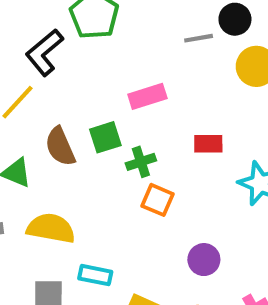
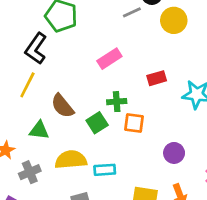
green square: (105, 137) -> (97, 123), moved
green cross: (141, 162) -> (117, 102), turned 30
cyan rectangle: (95, 275) -> (105, 170), moved

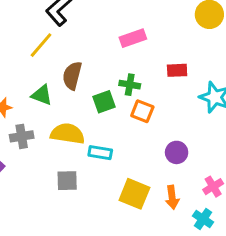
brown semicircle: (62, 106) -> (72, 76), turned 40

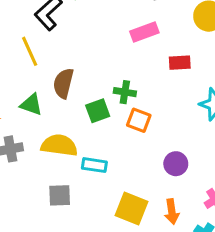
pink rectangle: (133, 38) -> (144, 32), moved
yellow line: (41, 45) -> (30, 51), turned -64
red rectangle: (177, 70) -> (180, 63), moved

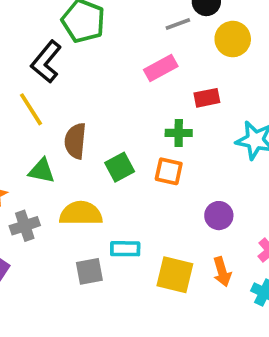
green cross: (125, 92) -> (179, 133), moved
cyan rectangle: (94, 165) -> (125, 249), moved

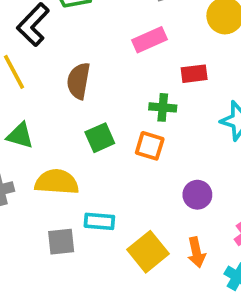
brown semicircle: (75, 141) -> (79, 81), moved
yellow square: (175, 275) -> (148, 252), turned 33

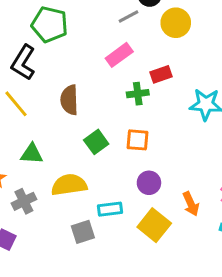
green cross: (163, 107) -> (138, 94), moved
purple circle: (197, 195) -> (149, 183), moved
orange arrow: (196, 252) -> (191, 204), moved

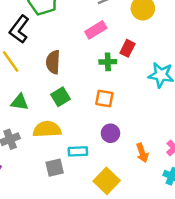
red rectangle: (161, 74) -> (127, 48), turned -49
green square: (96, 142) -> (61, 97), moved
yellow square: (154, 225) -> (107, 181), moved

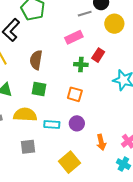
green square: (61, 97) -> (39, 89), turned 35
cyan rectangle: (78, 151) -> (52, 125), moved

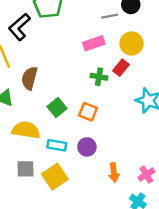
yellow circle: (114, 24) -> (132, 43), moved
brown semicircle: (36, 60) -> (29, 78), moved
green square: (39, 89) -> (57, 108), moved, turned 35
yellow square: (69, 162) -> (55, 177), moved

